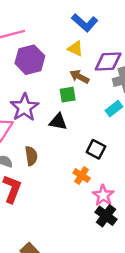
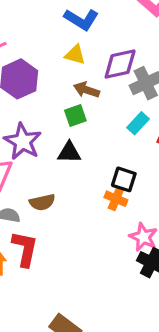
brown semicircle: (31, 156) -> (42, 202), turned 96
orange cross: (82, 175) -> (116, 199), moved

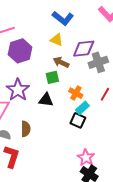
cyan rectangle: (138, 123) -> (82, 108), moved
orange cross: (116, 199) -> (76, 93), moved
brown semicircle: (42, 202) -> (26, 129), turned -84

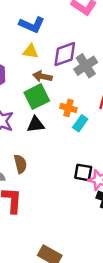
green square: (52, 77) -> (37, 97), size x1.5
black square: (78, 120) -> (83, 172), moved

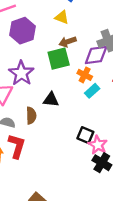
purple diamond: (65, 54) -> (96, 55), moved
brown arrow: (42, 76) -> (68, 42), turned -42
black triangle: (36, 124) -> (51, 100), moved

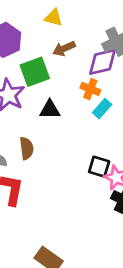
green square: (59, 59) -> (35, 72), moved
black triangle: (51, 100) -> (50, 110), moved

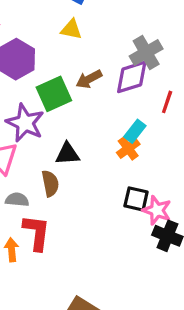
brown arrow: (64, 49) -> (89, 79), moved
orange cross: (90, 89) -> (128, 148), moved, turned 36
black triangle: (50, 110) -> (67, 154), moved

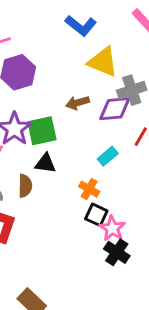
yellow triangle: (71, 29) -> (103, 62), moved, size x1.6
green square: (54, 94) -> (42, 131), moved
orange cross: (128, 148) -> (89, 189), moved, turned -36

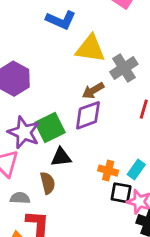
brown arrow: (77, 103) -> (93, 91), moved
purple diamond: (115, 109) -> (88, 115), moved
cyan rectangle: (108, 156) -> (136, 170), moved

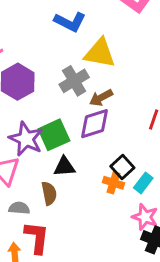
gray cross: (124, 68) -> (74, 81), moved
black square: (121, 193) -> (122, 167), moved, turned 35

